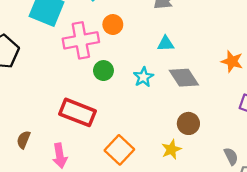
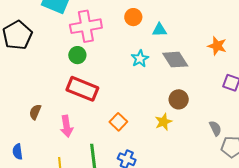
orange circle: (113, 25) -> (133, 17), moved
green circle: (103, 71) -> (77, 55), moved
orange square: (119, 150) -> (118, 122), size x0.7

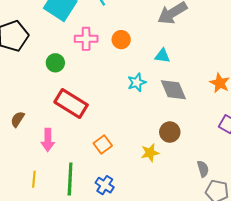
orange circle: (133, 17) -> (121, 40), moved
pink cross: (86, 26) -> (86, 39), size x0.7
green circle: (77, 55) -> (55, 63), moved

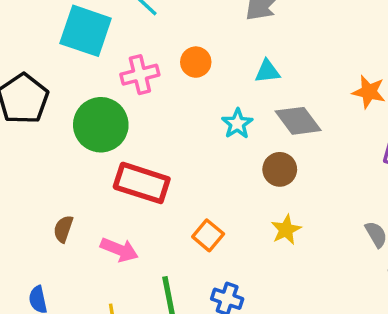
green circle: (55, 63) -> (101, 125), size x1.8
brown circle: (170, 132) -> (280, 169), moved
pink arrow: (48, 140) -> (119, 250), turned -55

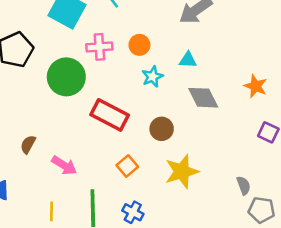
cyan star: (237, 124) -> (152, 77), moved
brown circle: (280, 169) -> (162, 129), moved
red rectangle: (142, 183) -> (110, 115), moved
yellow star: (286, 230) -> (182, 172), size x1.6

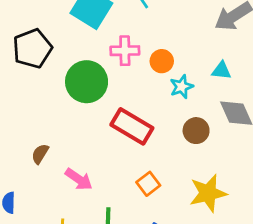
orange circle: (139, 45) -> (162, 61), moved
brown circle: (162, 129) -> (196, 131), moved

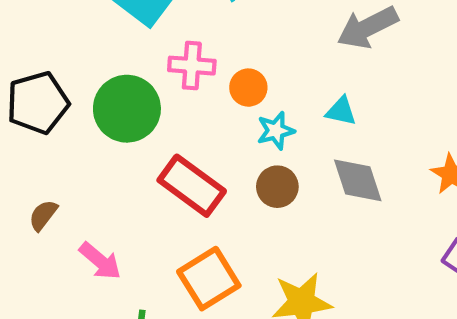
black pentagon: (32, 49) -> (38, 103), moved
brown circle: (196, 131) -> (277, 187), moved
orange square: (148, 184) -> (209, 279), size x1.6

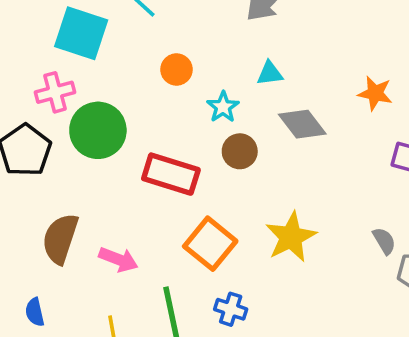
pink cross: (192, 66) -> (55, 92), moved
orange circle: (248, 88) -> (176, 69), moved
brown semicircle: (43, 215) -> (60, 239), size x1.8

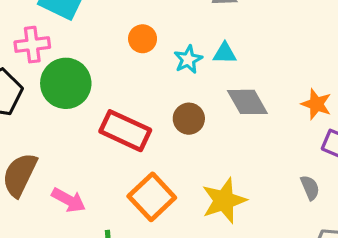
orange star: (375, 93) -> (316, 104), moved
cyan star: (223, 107) -> (188, 59), moved
gray semicircle: (384, 241) -> (310, 188), moved

